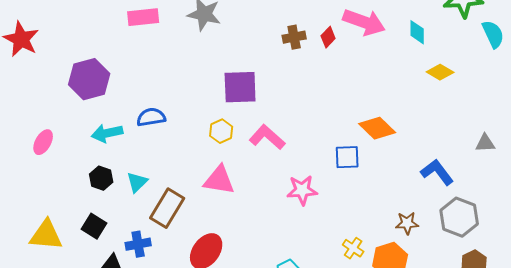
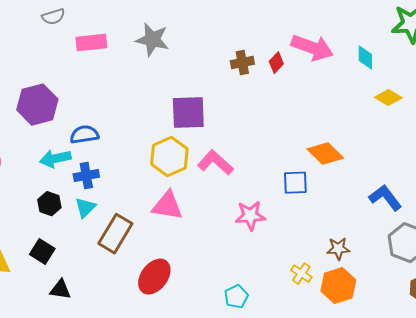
blue semicircle: (151, 117) -> (84, 135), moved
yellow hexagon: (221, 131) -> (169, 157), size x1.6
brown star: (407, 223) -> (338, 249), moved
blue cross: (138, 244) -> (86, 176), moved

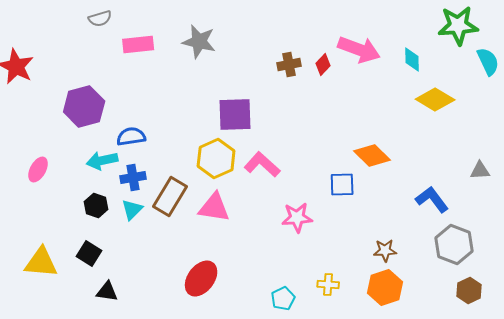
yellow diamond: (388, 98) -> (435, 100), size x1.4
brown rectangle: (115, 234) -> (170, 196), moved
yellow cross: (301, 274) -> (328, 284), moved, turned -30

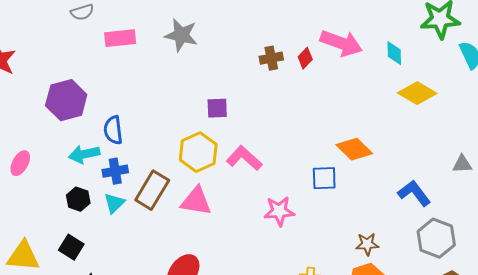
purple square: (235, 114) -> (217, 108), size x0.6
blue semicircle: (131, 136) -> (113, 130), turned -88

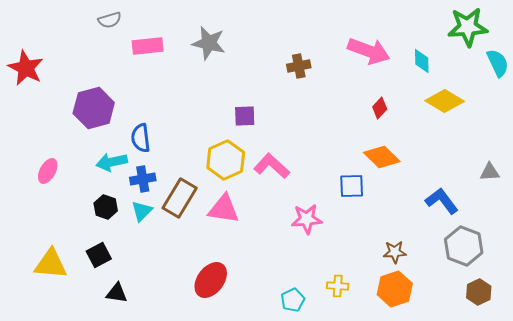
red diamond: (305, 58) -> (380, 108), moved
black square: (71, 247) -> (99, 255), turned 30

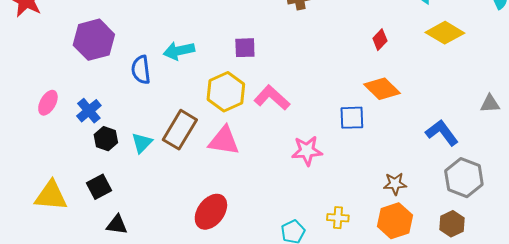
cyan arrow: (112, 162) -> (179, 51), moved
blue cross: (143, 179) -> (89, 111), moved, turned -30
brown hexagon: (479, 292) -> (452, 224), moved

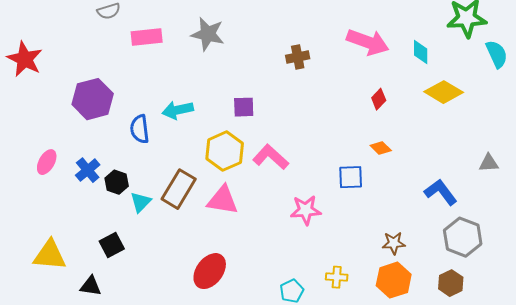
orange diamond: (382, 89) -> (381, 148), size x0.6
black hexagon: (106, 139) -> (117, 182), moved
black square: (99, 187) -> (112, 245), moved
black triangle: (117, 225) -> (91, 286), moved

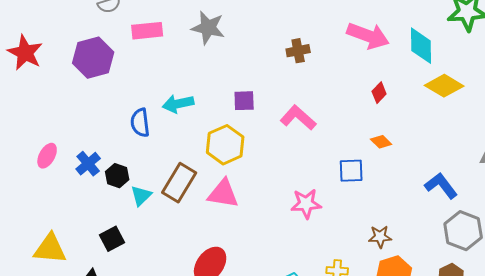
cyan diamond: (421, 52) -> (421, 46), size x1.5
purple hexagon: (93, 99) -> (93, 58), moved
pink L-shape: (271, 157) -> (298, 118), moved
brown star: (394, 243) -> (380, 237), moved

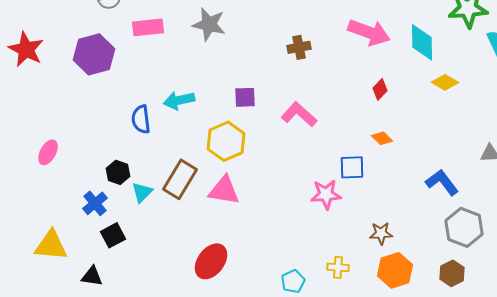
yellow diamond: (444, 86) -> (445, 82), size x0.7
blue cross: (88, 164) -> (95, 203), moved
pink star: (306, 204) -> (326, 194), moved

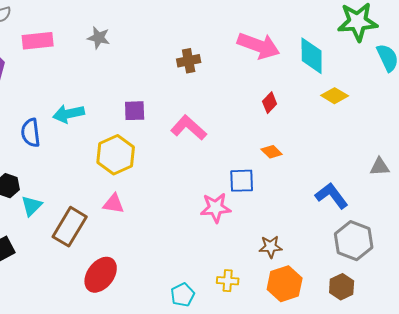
gray star: (209, 24) -> (99, 38), size x0.7
brown rectangle: (180, 179) -> (70, 227), moved
pink triangle: (224, 190) -> (114, 204), size x0.7

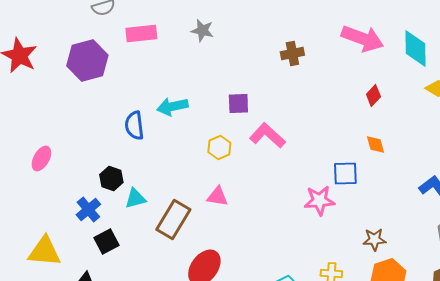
pink L-shape: (189, 128) -> (267, 136), moved
orange diamond: (272, 152) -> (375, 144), turned 30
yellow hexagon: (116, 155) -> (219, 148), size x0.6
cyan triangle: (32, 206) -> (135, 198), turned 30

